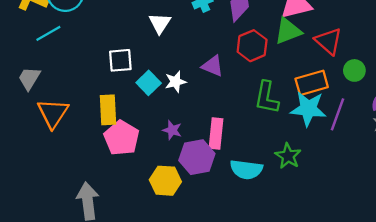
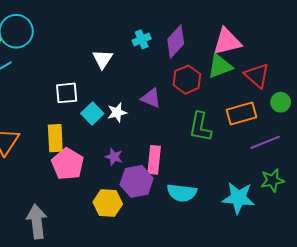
cyan star: (308, 109) -> (238, 198), moved
purple line: (338, 114) -> (265, 142), turned 48
green star: (288, 156) -> (272, 180), moved, turned 30

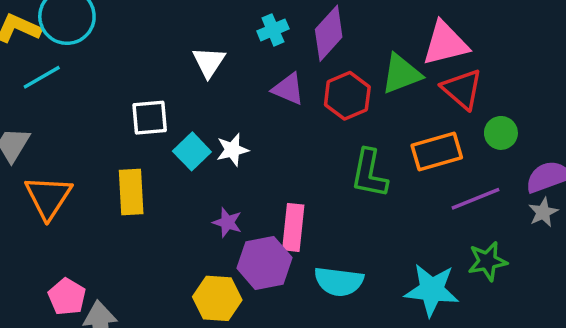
pink triangle: (227, 42) -> (445, 43), moved
purple triangle: (151, 98) -> (288, 89), moved
pink pentagon: (68, 164) -> (67, 297), moved, size x0.7

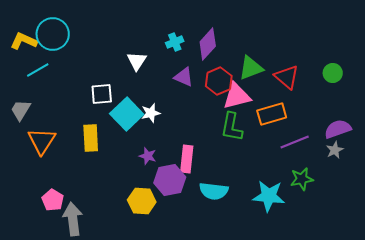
pink triangle: (445, 43) -> (237, 96), moved
green circle: (501, 133) -> (333, 73), moved
cyan square: (192, 151) -> (127, 114), size x1.5

